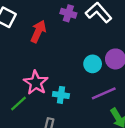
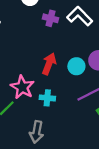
red arrow: (38, 31) -> (49, 64), moved

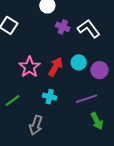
cyan circle: (76, 66) -> (79, 62), moved
pink star: (22, 87) -> (30, 67), moved

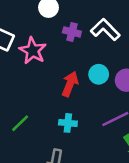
pink star: (30, 67) -> (33, 51), moved
green line: (13, 100) -> (20, 123), moved

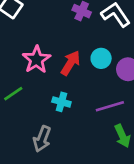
pink star: (33, 51) -> (36, 60), moved

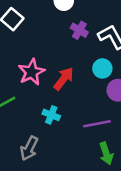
cyan circle: (101, 58) -> (102, 68), moved

